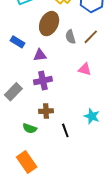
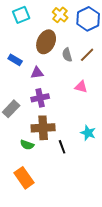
brown cross: (46, 111) -> (43, 128), size x1.6

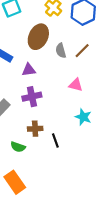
brown cross: (43, 128) -> (35, 129), size x0.6
cyan star: (88, 133) -> (83, 117), moved
black line: (62, 147) -> (55, 140), moved

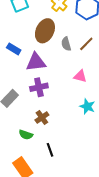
purple triangle: (29, 70) -> (36, 62), size x1.5
brown cross: (35, 129) -> (42, 118), turned -32
black line: (55, 140) -> (50, 150), moved

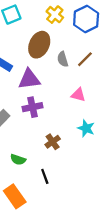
brown cross: (42, 118) -> (53, 142), moved

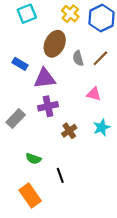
cyan star: (86, 128) -> (102, 127), turned 30
brown cross: (53, 142) -> (69, 131), moved

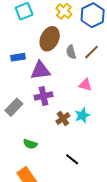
blue rectangle: (20, 64) -> (18, 57), turned -40
cyan star: (102, 127) -> (82, 115), moved
black line: (60, 175) -> (72, 159), moved, turned -32

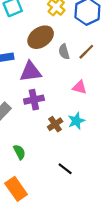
brown ellipse: (50, 39) -> (41, 37), turned 30
green semicircle: (30, 144) -> (19, 152), turned -136

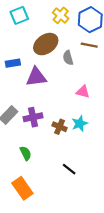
brown line: (86, 52) -> (89, 45), moved, turned 56
purple cross: (34, 100) -> (33, 117), moved
brown cross: (55, 124) -> (60, 127), turned -32

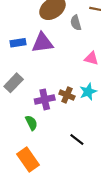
blue rectangle: (13, 63) -> (18, 43), moved
purple cross: (33, 117) -> (45, 99), moved

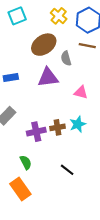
purple triangle: (42, 43) -> (48, 77), moved
brown cross: (67, 95) -> (58, 127), turned -32
green semicircle: (31, 123) -> (26, 162), moved

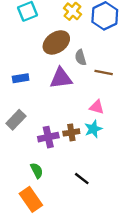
brown line: (87, 46) -> (104, 72), moved
pink triangle: (81, 92) -> (97, 107), moved

